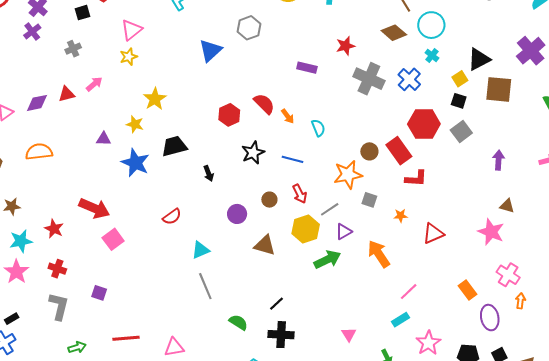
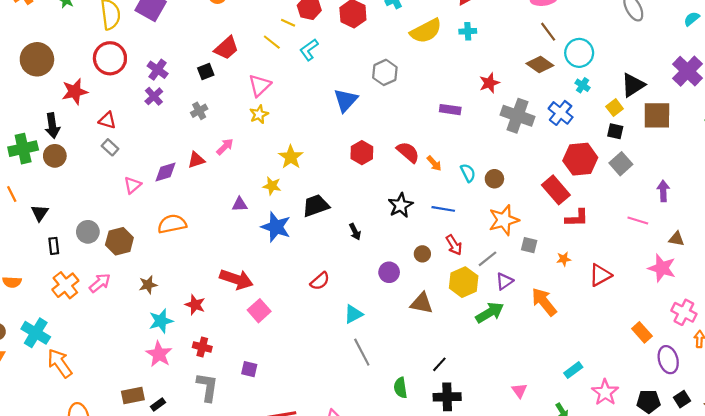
red hexagon: (229, 115) -> (362, 153), moved
brown circle: (369, 151) -> (494, 179), moved
pink line: (409, 292) -> (638, 221), moved, turned 66
green semicircle: (238, 322) -> (400, 388), turned -126

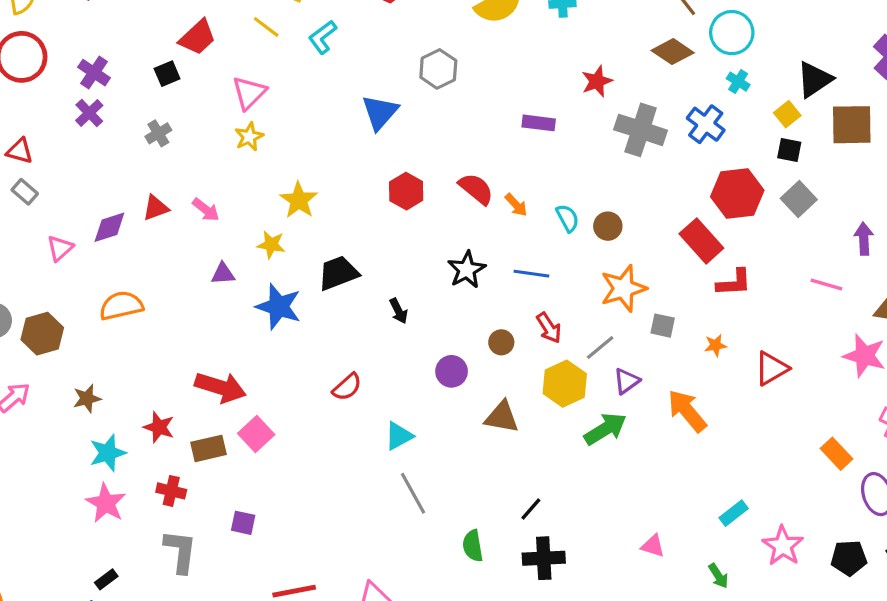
pink arrow: (225, 147) -> (206, 210), moved, turned 84
pink triangle: (519, 391) -> (653, 546), turned -35
brown rectangle: (133, 395) -> (208, 448), moved

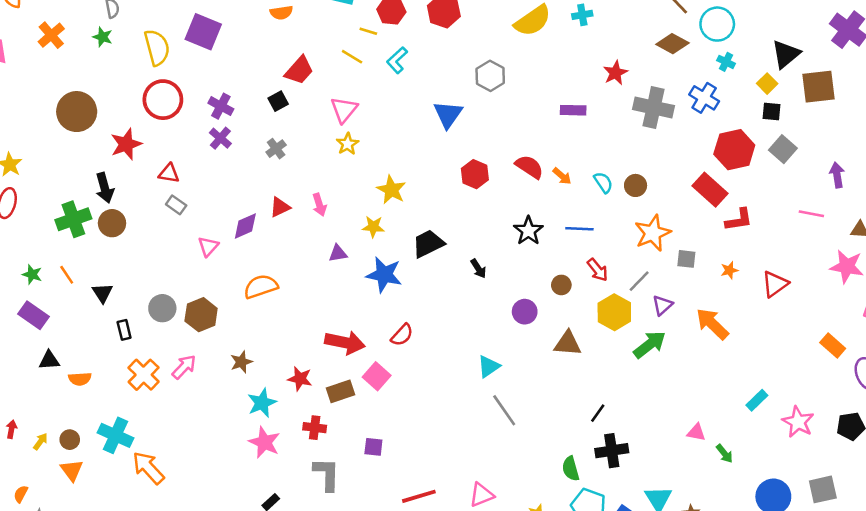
pink arrow: (206, 210) -> (319, 205), turned 40
red semicircle: (347, 387) -> (402, 335), moved
green semicircle: (473, 546) -> (571, 469), moved
green arrow: (718, 576) -> (725, 454), moved

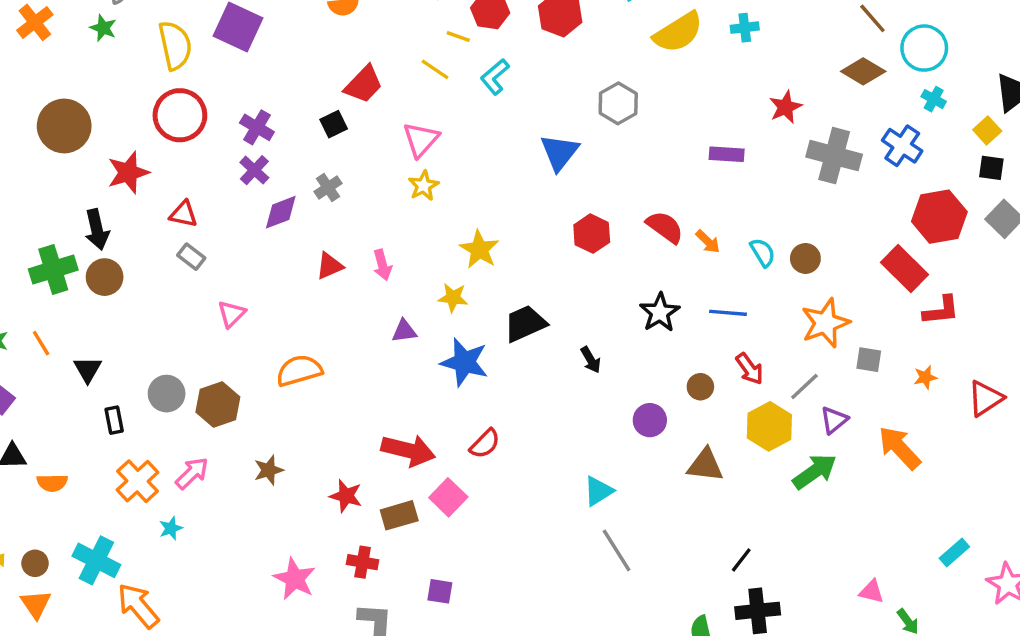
purple diamond: (245, 226) -> (281, 212), moved
cyan star: (262, 403) -> (171, 528), moved, size x0.6

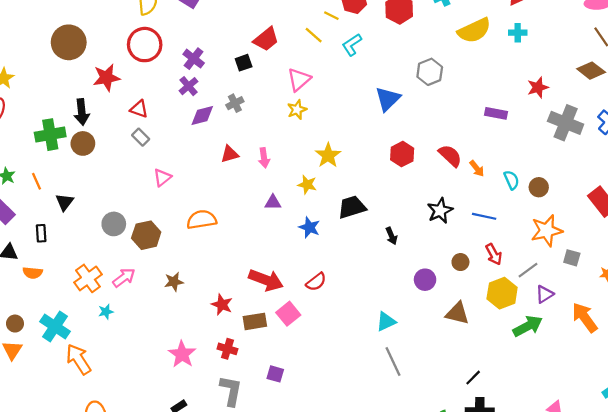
blue star: (464, 362) -> (309, 227), size x0.7
black rectangle: (114, 420) -> (41, 233), moved

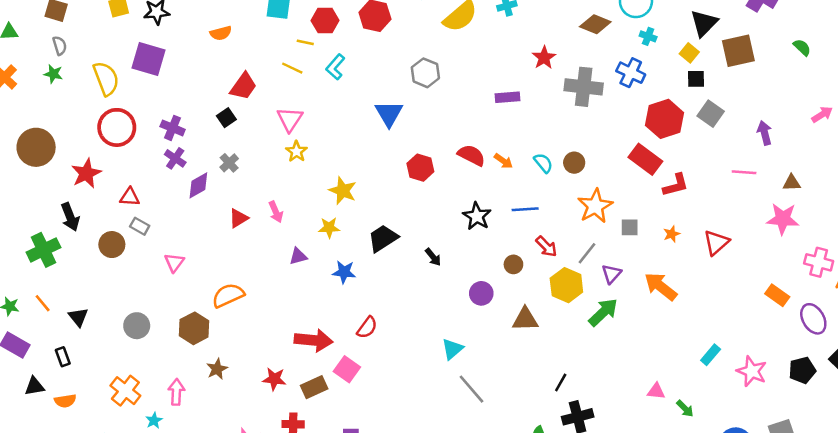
brown circle: (83, 143) -> (112, 245), moved
brown hexagon: (146, 235) -> (194, 328), moved
pink arrow: (124, 278) -> (176, 392), moved, turned -35

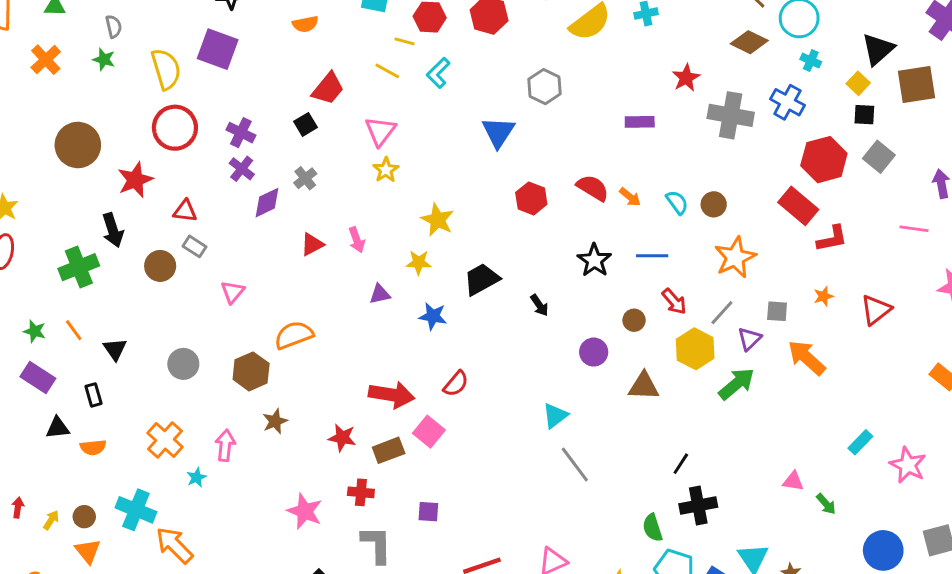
gray square: (630, 227) -> (777, 311), moved

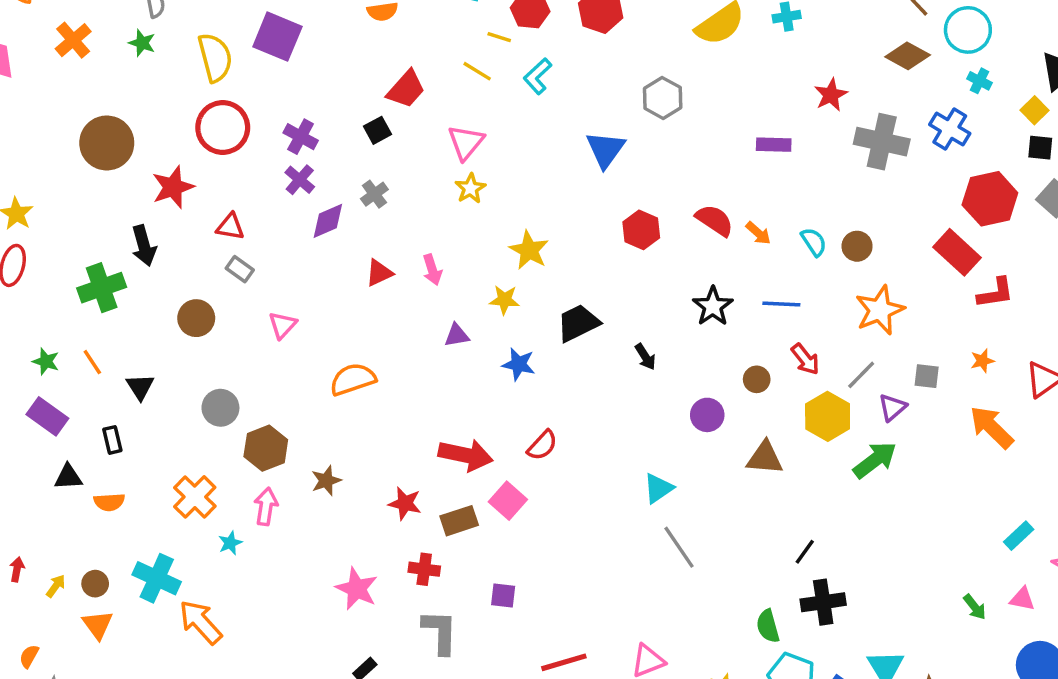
brown circle: (160, 266) -> (196, 318), moved
orange arrow: (807, 358) -> (992, 427), moved
brown hexagon: (251, 371) -> (266, 448), moved
pink triangle: (793, 481) -> (1022, 599), moved

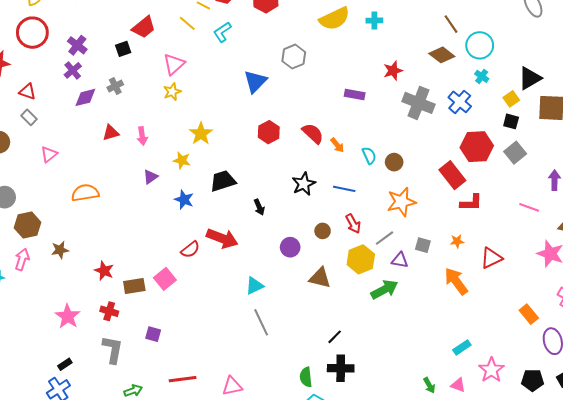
purple triangle: (457, 335) -> (150, 177), turned -35
purple triangle: (892, 407) -> (400, 260), turned 42
red arrow: (466, 455) -> (222, 238), moved

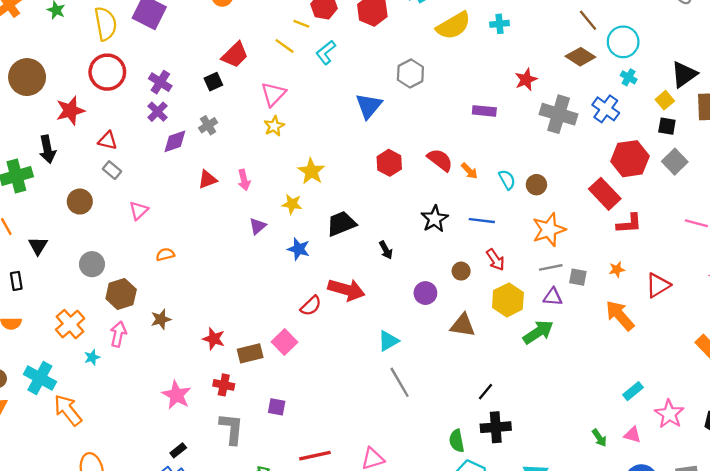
orange semicircle: (85, 193) -> (165, 254), moved, size x0.6
gray line: (384, 238) -> (551, 267), moved, turned 30

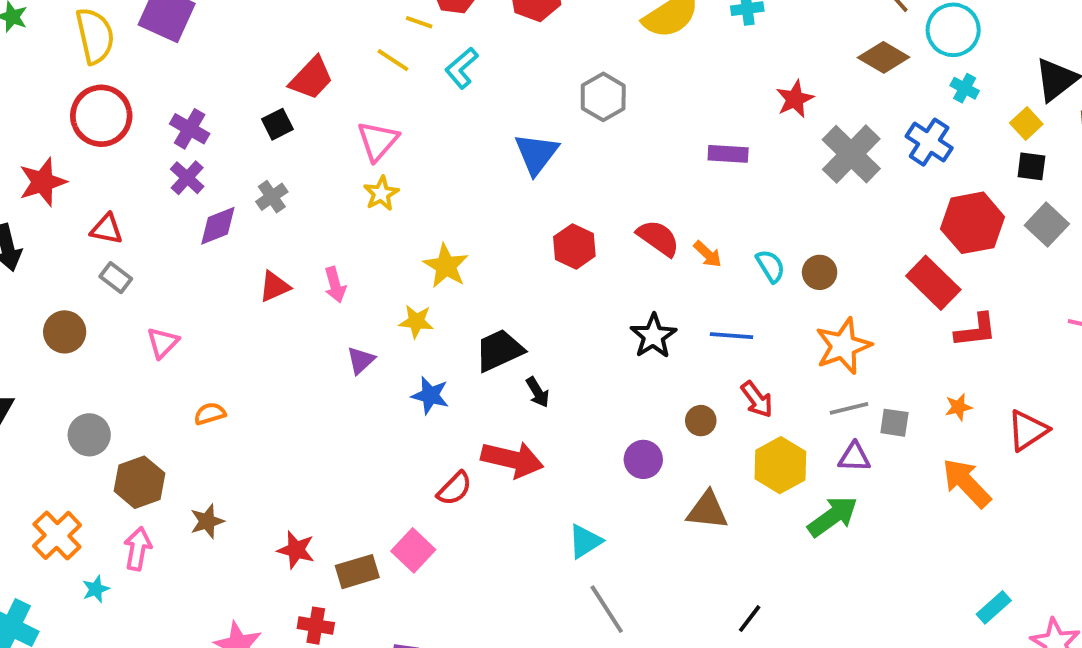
gray cross: (559, 114) -> (851, 154), turned 30
black arrow: (386, 250) -> (538, 392), moved

